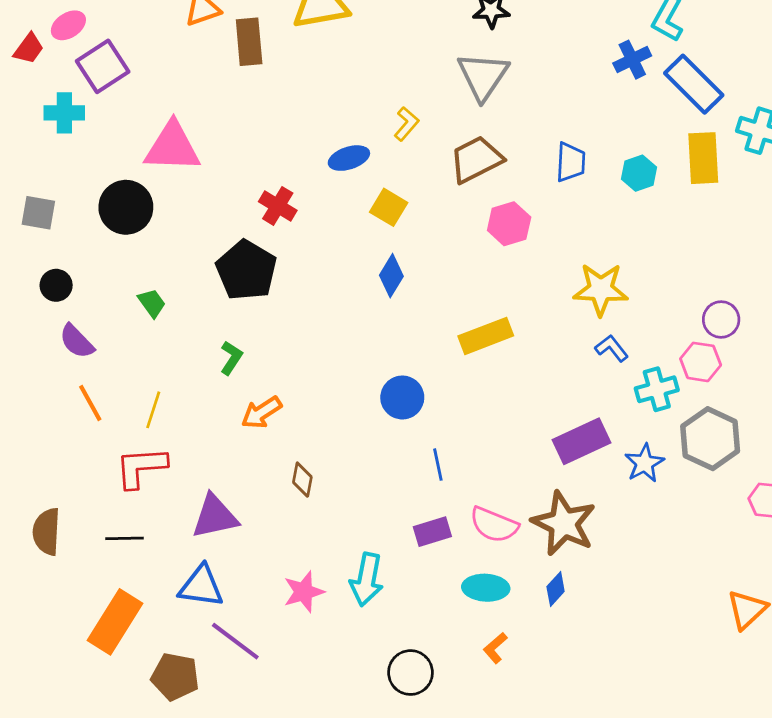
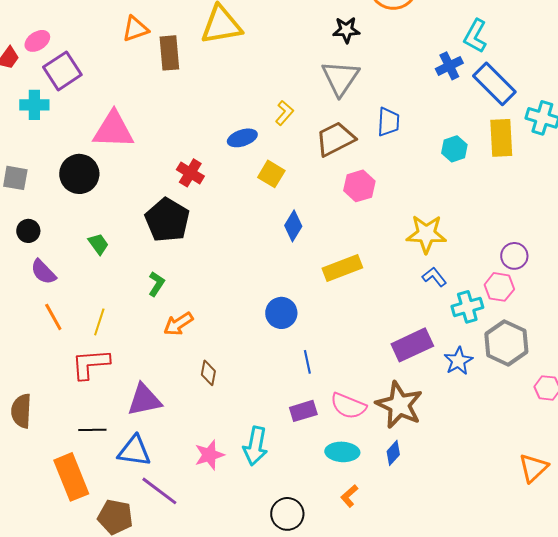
blue trapezoid: (571, 162) -> (388, 122), moved
blue diamond: (391, 276) -> (293, 226), moved
black line: (125, 538) -> (92, 430), moved
orange rectangle: (115, 622) -> (71, 477), turned -54

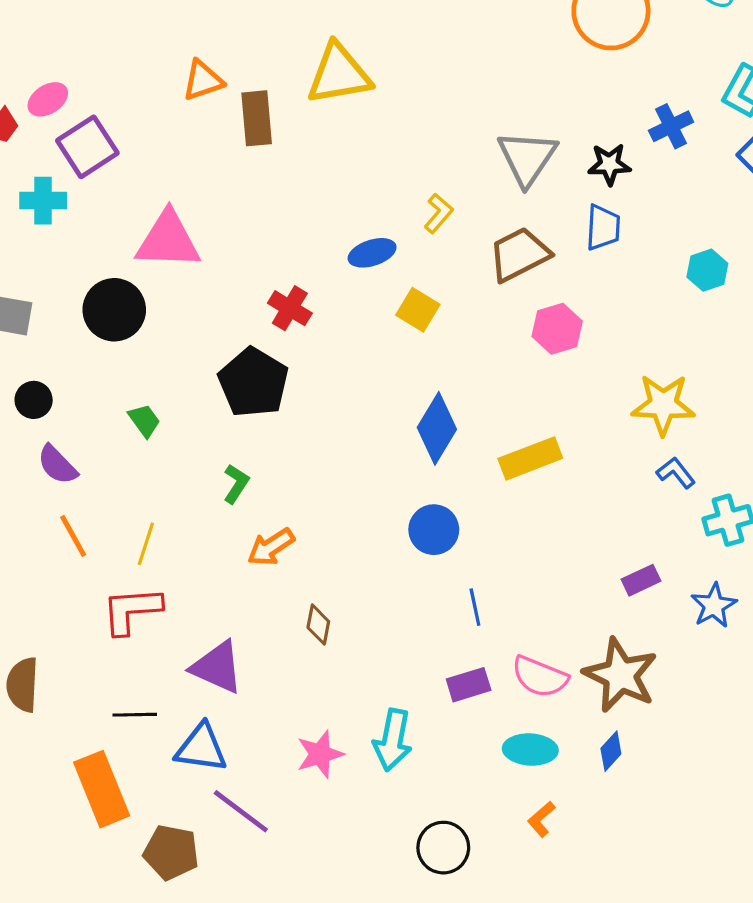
black star: (346, 30) -> (609, 164), moved
blue cross: (449, 66) -> (671, 126), moved
blue diamond: (293, 226) -> (437, 428), moved, size x1.4
purple rectangle: (412, 345) -> (641, 580), size x0.6
purple triangle: (144, 400) -> (217, 667), turned 36

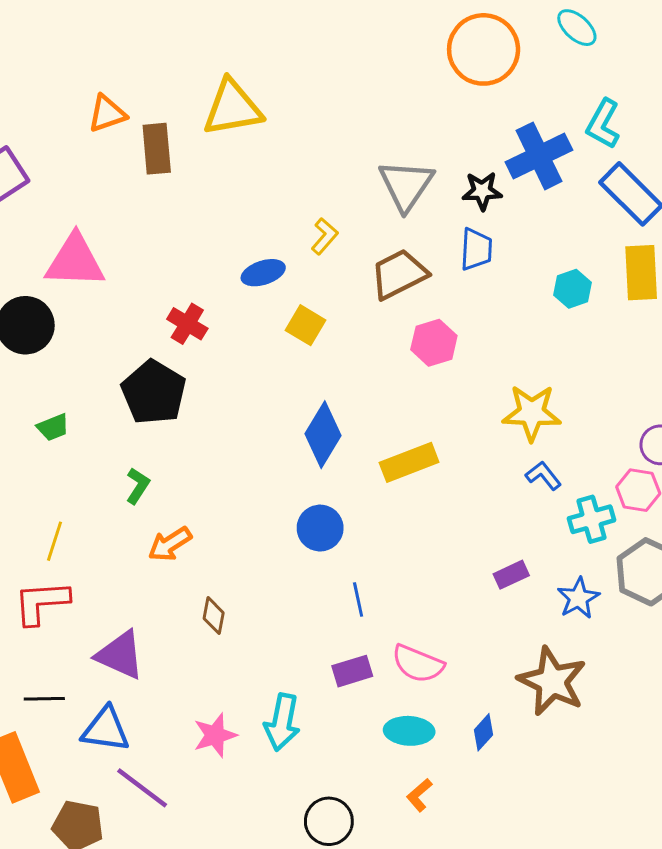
blue cross: (671, 126) -> (539, 156), size x1.6
green trapezoid: (144, 420) -> (53, 427), turned 104
brown star: (620, 675) -> (552, 681), moved

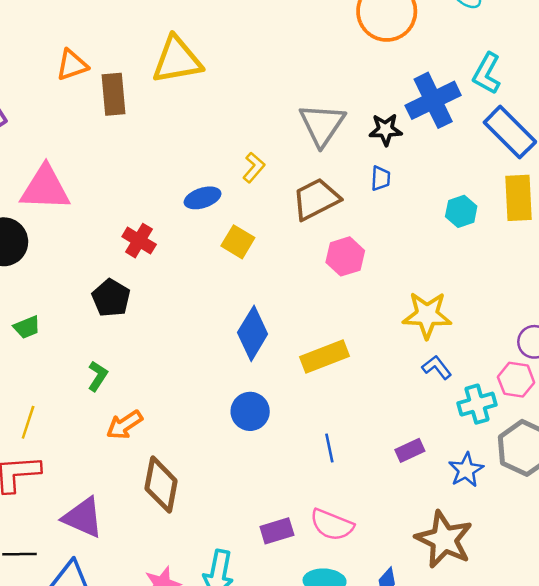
blue trapezoid: (476, 249) -> (381, 178), size x0.7
black pentagon: (154, 392) -> (111, 298), size x0.7
blue line: (358, 600) -> (329, 448), moved
brown diamond: (214, 616) -> (161, 485), size x1.8

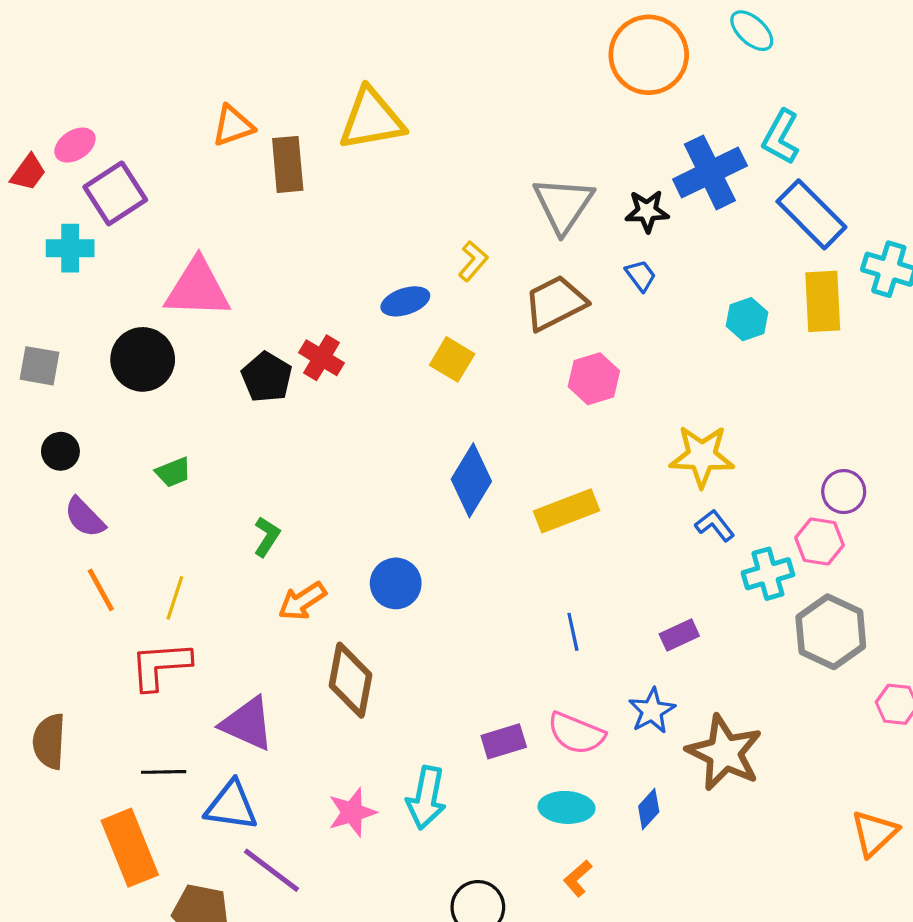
blue trapezoid: (381, 178) -> (641, 276), turned -40
black pentagon: (111, 298) -> (267, 377), moved
blue circle: (250, 411) -> (396, 583), moved
blue star: (466, 470) -> (652, 711), moved

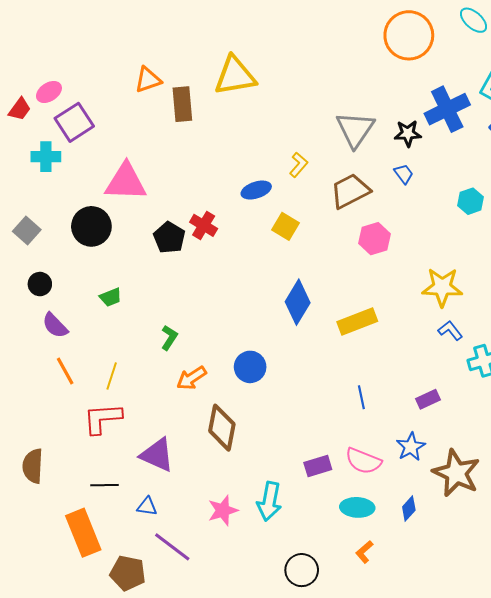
gray square: (39, 366) -> (27, 230), turned 32
blue triangle: (231, 806) -> (147, 506), size x0.6

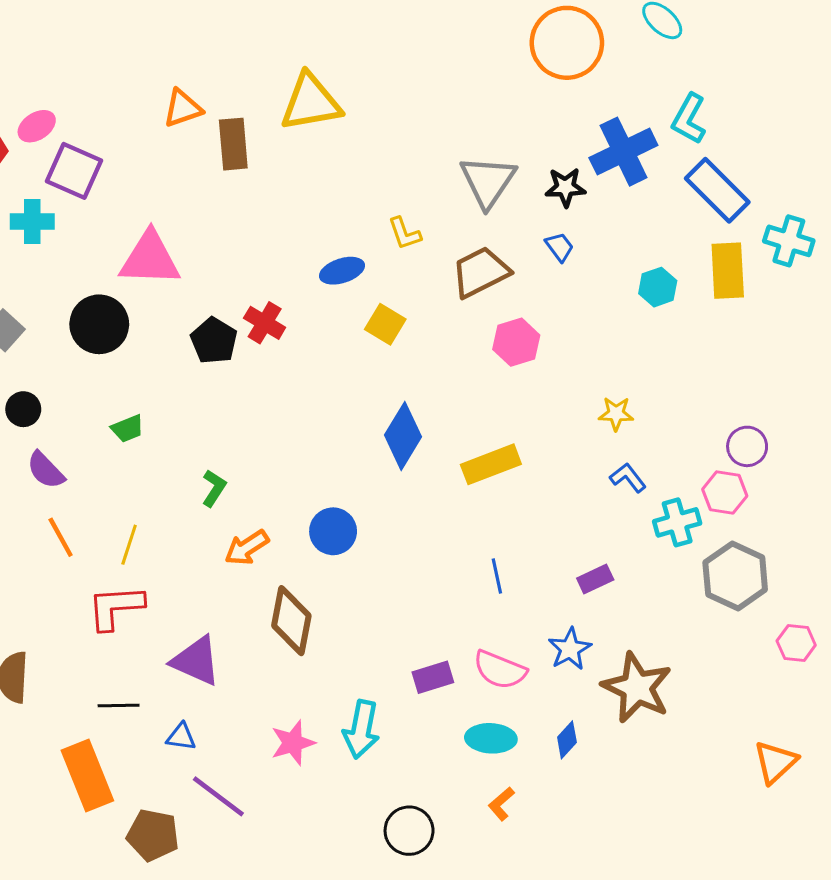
purple square: (74, 122) -> (74, 171), turned -33
yellow L-shape: (299, 165) -> (405, 233), turned 120
yellow star: (442, 287) -> (616, 414), size x0.6

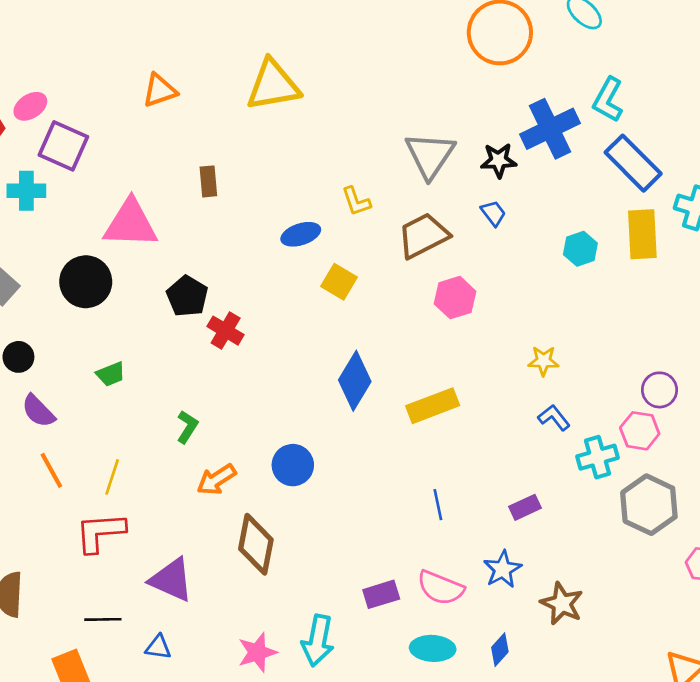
brown rectangle: (233, 144) -> (208, 181), moved, size x0.7
red cross: (265, 323) -> (226, 331), moved
brown star: (637, 688) -> (562, 604), size x0.7

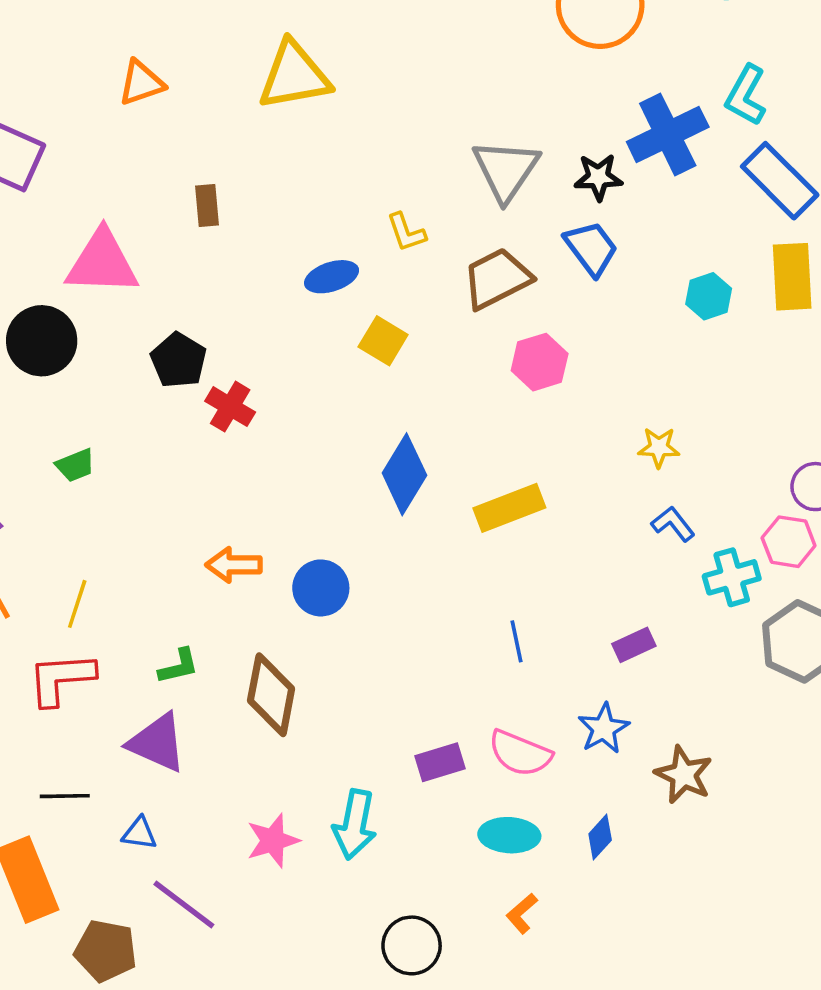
blue trapezoid: (493, 213) -> (591, 248), size x1.6
green L-shape: (187, 427) -> (179, 666), moved, turned 44
orange arrow: (216, 480) -> (234, 565), moved, turned 33

